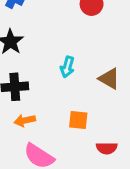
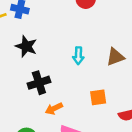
brown triangle: (109, 79) -> (115, 57), turned -36

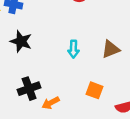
black cross: (39, 83) -> (29, 89), moved
orange square: (98, 97) -> (94, 90), turned 30

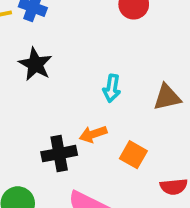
black cross: (29, 89) -> (59, 154), moved
orange arrow: (51, 103) -> (93, 134), moved

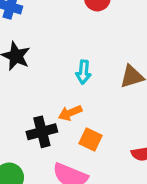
orange square: (133, 155) -> (90, 139), moved

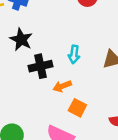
black cross: (42, 132) -> (41, 66), moved

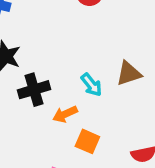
cyan arrow: (74, 54) -> (91, 85), moved, turned -42

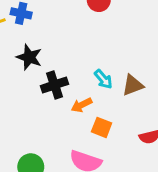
brown triangle: (129, 73) -> (133, 85), moved

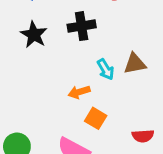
black cross: (55, 85) -> (82, 26), moved
brown triangle: (133, 85) -> (135, 64), moved

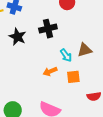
orange square: (96, 118) -> (73, 77), moved, turned -32

